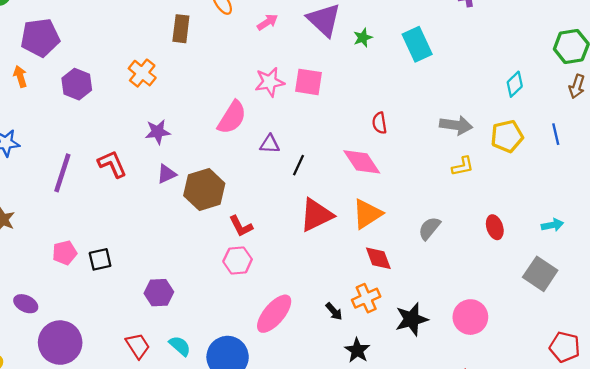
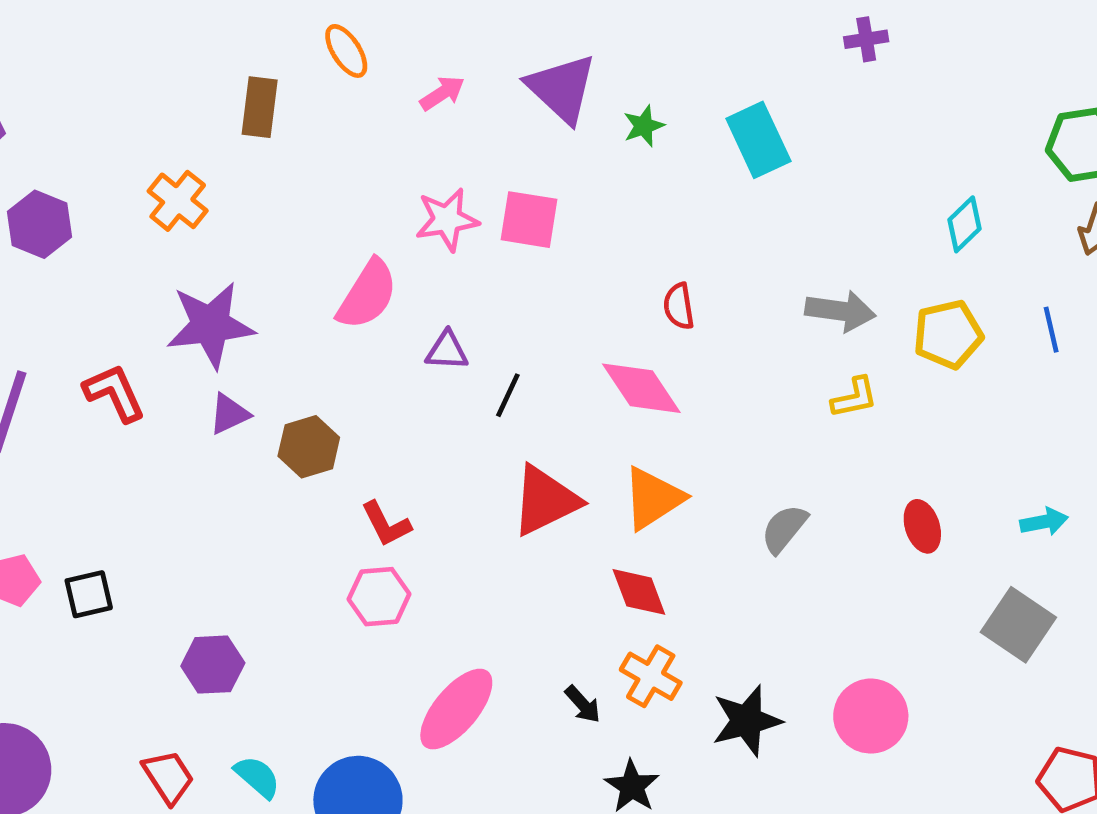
purple star: (158, 132) -> (210, 325), size x1.6
brown hexagon: (204, 190) -> (309, 447), size x0.7
red diamond: (378, 258) -> (639, 592), moved
orange cross: (366, 298) -> (651, 676), turned -36

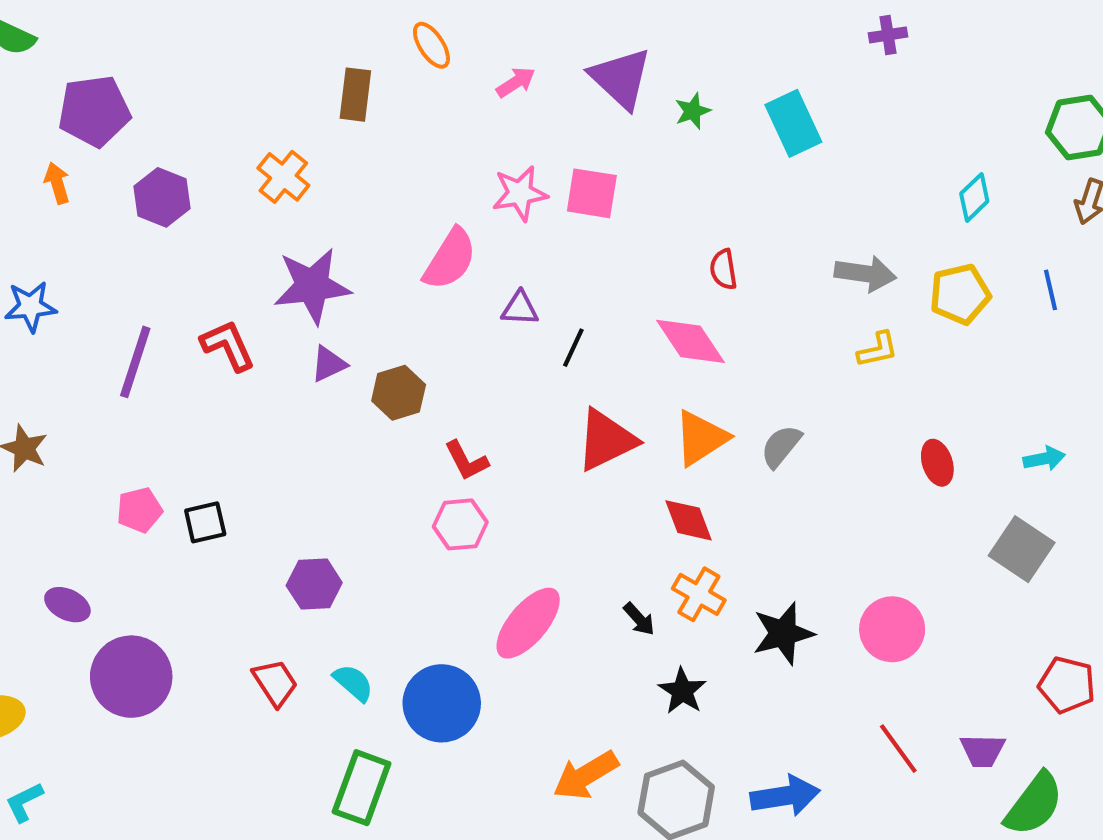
gray semicircle: (784, 529) -> (781, 446), moved

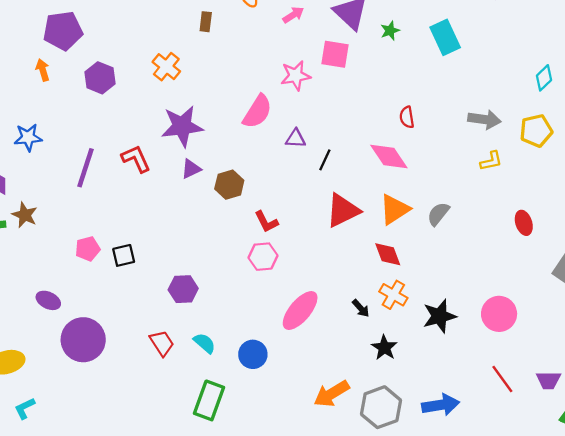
brown rectangle: (355, 95) -> (206, 22), size x0.7
pink square: (592, 193) -> (335, 54), moved
blue circle: (442, 703) -> (253, 354), size x0.7

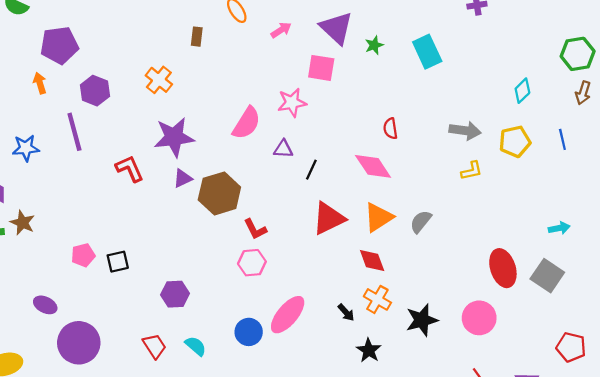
pink star: (296, 76) -> (292, 103), moved
purple line: (85, 168) -> (74, 132), moved, turned -33
brown hexagon: (229, 185) -> (219, 193), size x1.5
red ellipse: (524, 223) -> (503, 268), moved, size x1.6
blue circle: (253, 354) -> (249, 332), moved

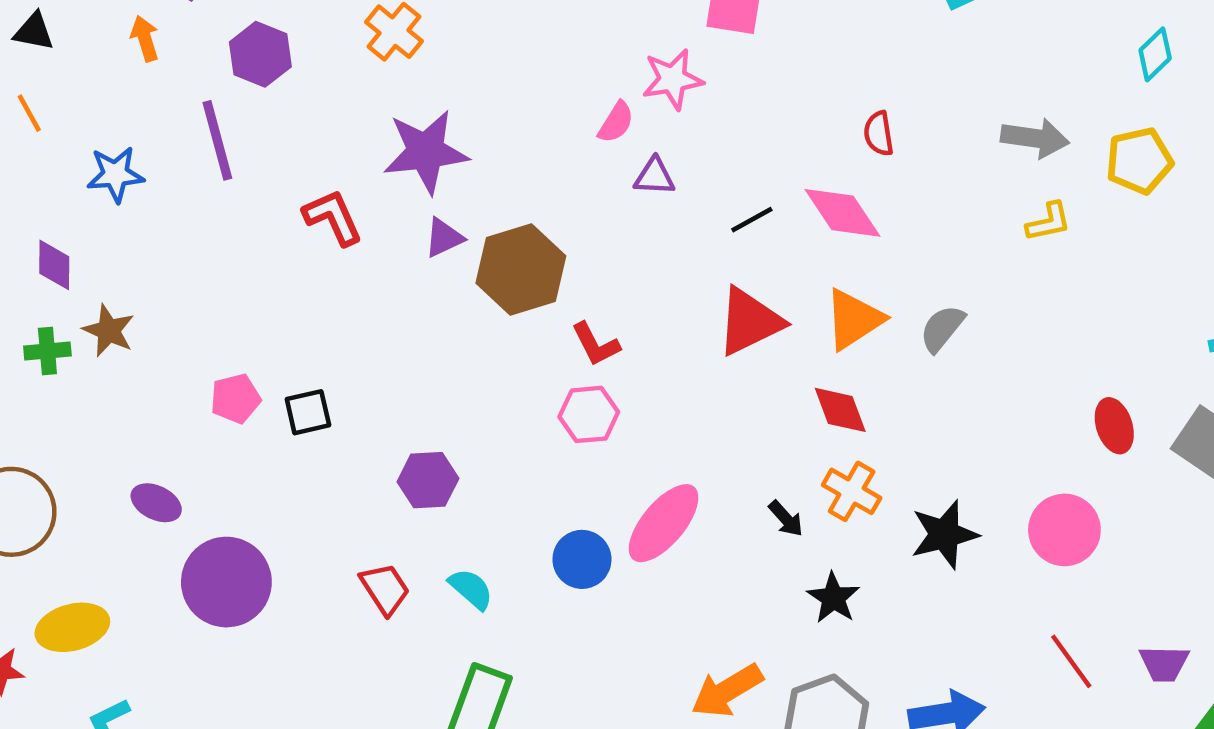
pink semicircle: (246, 123) -> (616, 122), moved, size x0.6
black line: (311, 170) -> (752, 220), moved, turned 36
red ellipse: (503, 268) -> (1114, 426), size x0.7

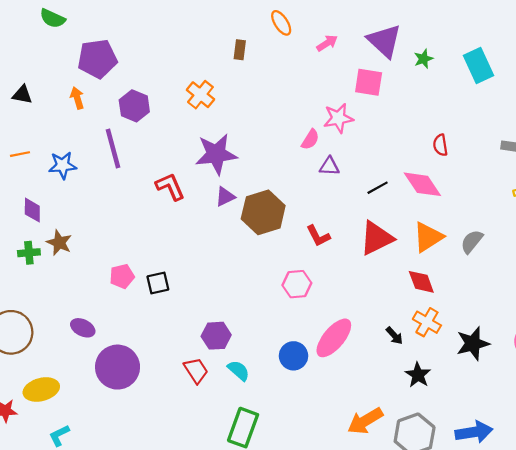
orange line: (29, 113) -> (20, 154), moved, turned -72
red L-shape: (596, 344) -> (318, 236), moved
purple hexagon: (428, 480) -> (216, 336), moved

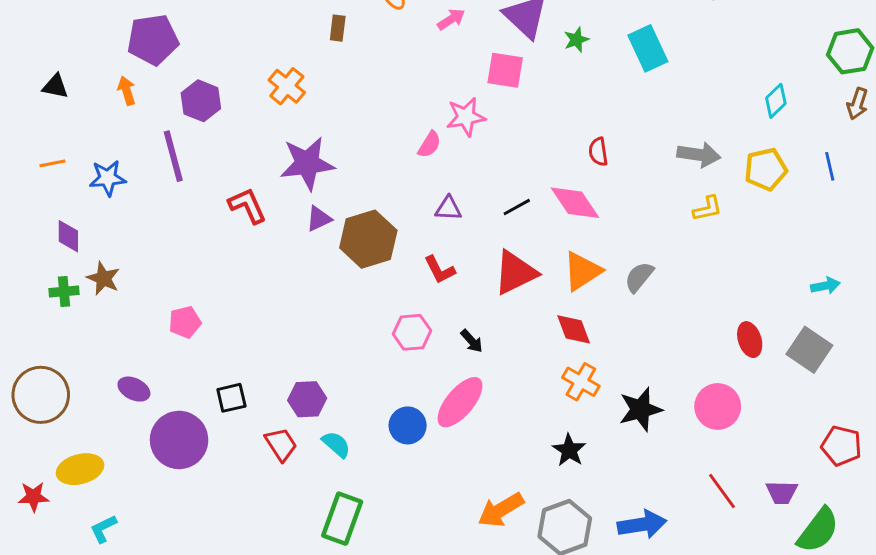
purple triangle: (329, 166) -> (448, 209), moved
black square: (158, 283) -> (231, 398), moved
black arrow: (394, 336) -> (472, 341), moved

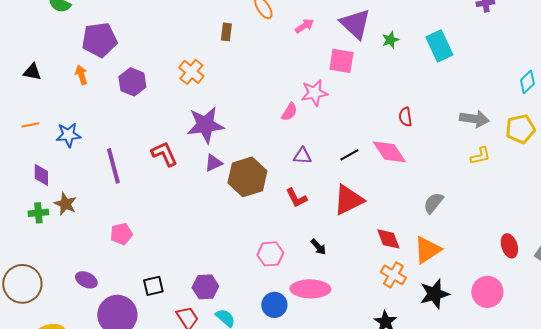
purple line: (173, 156) -> (113, 166), moved
orange triangle: (582, 271) -> (427, 250), moved
pink hexagon: (412, 332) -> (270, 254), moved
pink ellipse: (460, 402) -> (310, 289), turned 51

